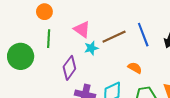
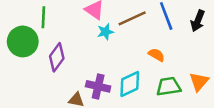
green line: (49, 39) -> (43, 17), moved
purple diamond: (69, 68) -> (57, 57), moved

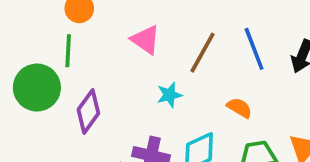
brown line: (132, 18) -> (203, 53), turned -36
cyan star: (105, 32) -> (169, 95), moved

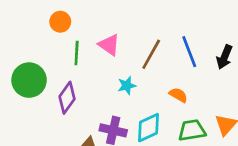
green line: (68, 51) -> (77, 53), moved

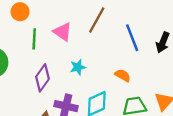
brown line: (151, 54) -> (97, 20), moved
purple diamond: (67, 98) -> (42, 78), moved

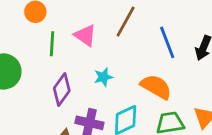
orange semicircle: (123, 75) -> (156, 87), size x1.6

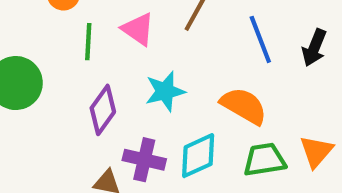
cyan star: (103, 77) -> (165, 91), size x1.4

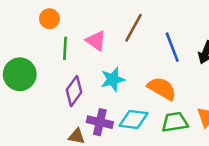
cyan diamond: (198, 156) -> (133, 120), turned 32

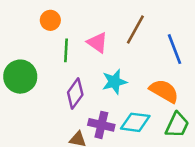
green trapezoid: (175, 122) -> (177, 125), turned 124

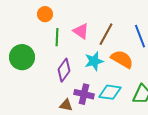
brown line: (135, 29) -> (106, 34), moved
orange semicircle: (164, 91) -> (122, 59), moved

